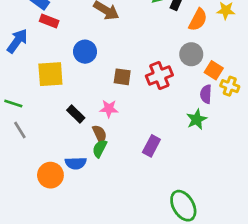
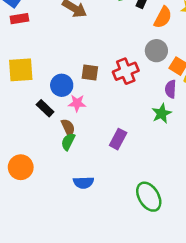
red rectangle: (49, 21) -> (19, 19), turned -30
blue circle: (85, 52) -> (62, 85), moved
blue semicircle: (76, 163) -> (83, 183), moved

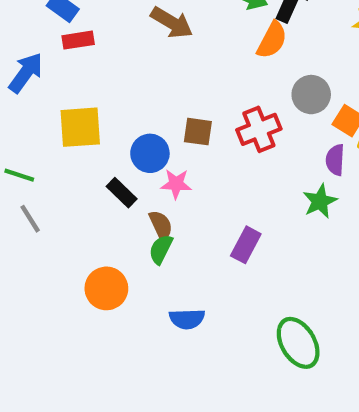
orange semicircle: (163, 17) -> (272, 40), moved
orange circle: (21, 167) -> (106, 288), moved

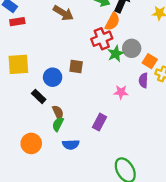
red cross: (259, 129) -> (102, 39), moved
pink star: (176, 184) -> (121, 92), moved
green star: (320, 201) -> (116, 54), moved
blue semicircle: (187, 319) -> (71, 144), moved

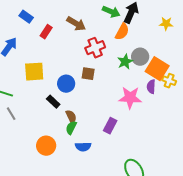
red rectangle: (17, 22) -> (46, 32), moved, turned -48
red cross: (102, 39) -> (95, 48), moved
orange square: (150, 61) -> (157, 69), size x1.6
pink star: (121, 92) -> (130, 98), size x1.6

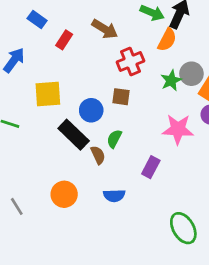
black rectangle: (53, 102) -> (74, 135), size x1.6
gray line: (11, 114) -> (17, 206), moved
green semicircle: (71, 128) -> (114, 139), moved

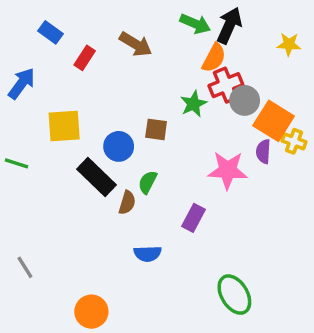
red cross: (130, 62) -> (226, 85), moved
green star: (171, 80) -> (194, 104), moved
brown semicircle: (98, 155) -> (127, 203), turned 42
orange circle: (64, 194) -> (91, 312), moved

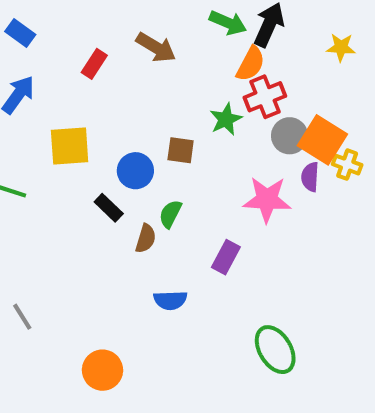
blue rectangle: (51, 32) -> (20, 33), moved
gray circle: (245, 100) -> (290, 136), moved
black rectangle: (96, 177) -> (109, 208), size x0.6

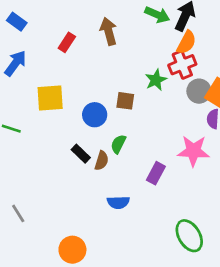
brown arrow: (156, 47) -> (109, 31), turned -136
orange semicircle: (251, 64) -> (186, 42), moved
pink star: (267, 199) -> (193, 151), moved
black rectangle: (109, 208) -> (81, 154), moved

